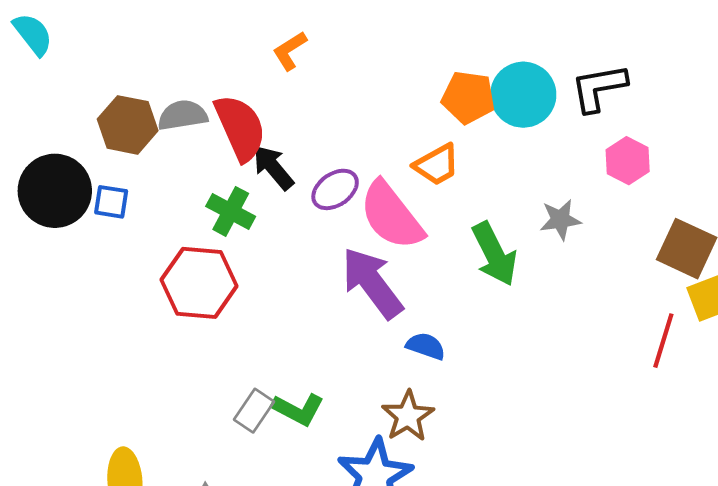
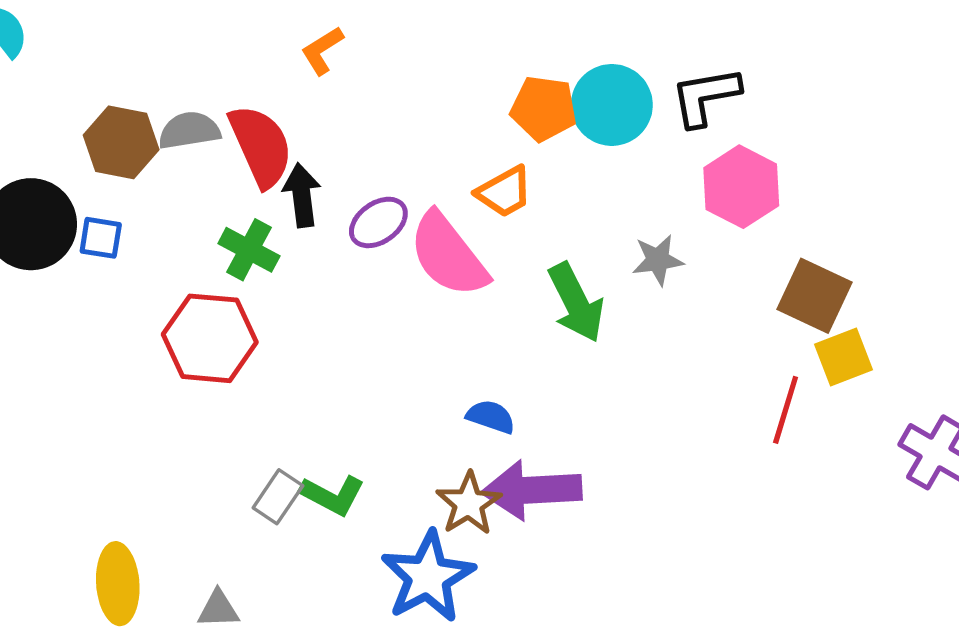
pink hexagon: (628, 161) -> (741, 187), size x1.4
black arrow: (273, 167) -> (302, 195), turned 33
purple arrow: (372, 283) -> (532, 490), moved, turned -56

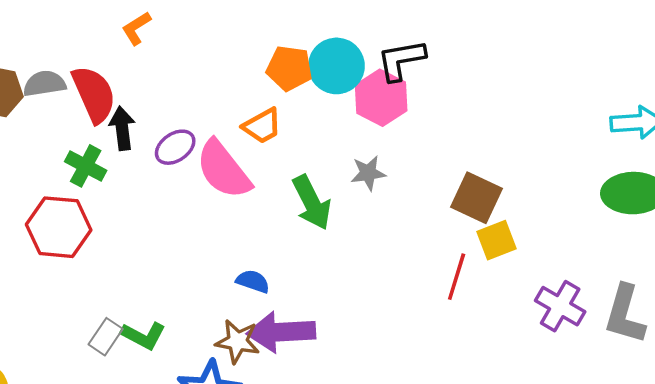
pink hexagon: (741, 187) -> (381, 98), moved
brown star: (469, 504) -> (238, 341), turned -30

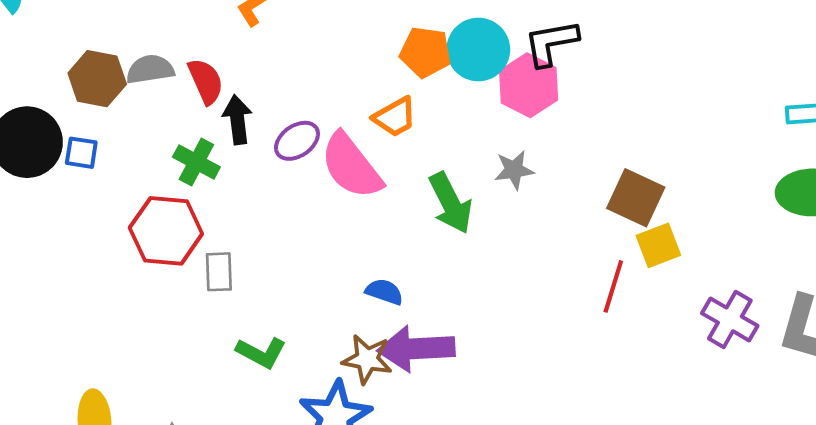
red semicircle: (94, 94) -> (206, 81), size x0.7
gray rectangle: (106, 337) -> (219, 272), moved, turned -36

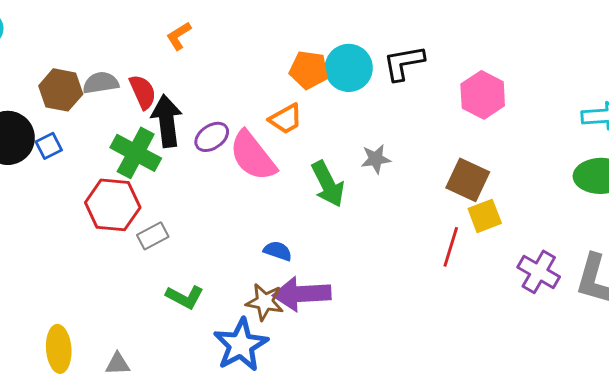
pink hexagon: (529, 85) -> (483, 95), moved
black arrow: (237, 120) -> (167, 121), size x1.4
blue square: (81, 153) -> (49, 146), turned -36
green cross: (196, 162) -> (136, 153), size x1.4
gray rectangle: (219, 272) -> (153, 236), turned 64

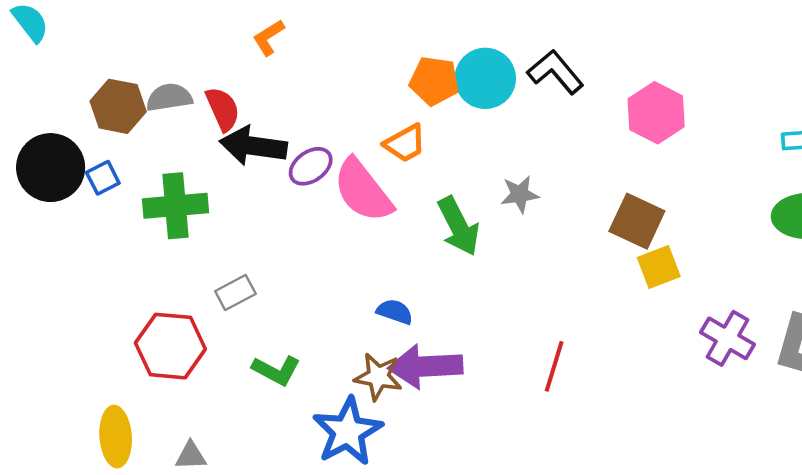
black L-shape: (404, 63) -> (555, 72), turned 60
black arrow: (167, 121) -> (253, 146), turned -75
green cross: (136, 153) -> (176, 206), moved, turned -33
red hexagon: (113, 205) -> (170, 346), moved
red line: (451, 247) -> (554, 366), moved

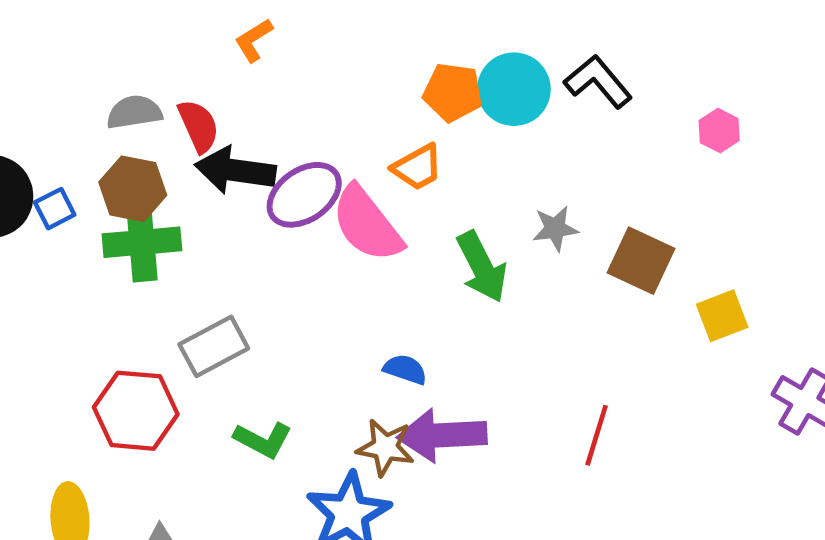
brown hexagon: (118, 106) -> (133, 189), moved
pink hexagon: (656, 113) -> (719, 131), size x0.6
purple ellipse: (311, 166) -> (304, 195), size x1.4
brown square: (637, 221) -> (641, 261), moved
gray rectangle: (235, 292) -> (214, 346), size x1.4

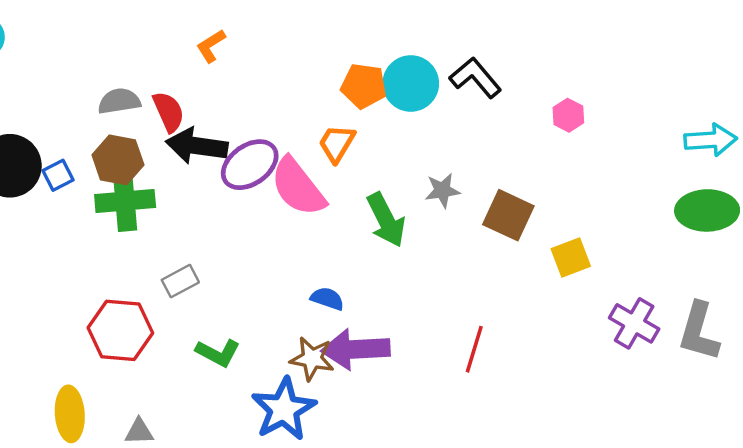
orange trapezoid: (417, 167) -> (337, 143), turned 150
gray rectangle: (214, 346) -> (180, 281), size x0.7

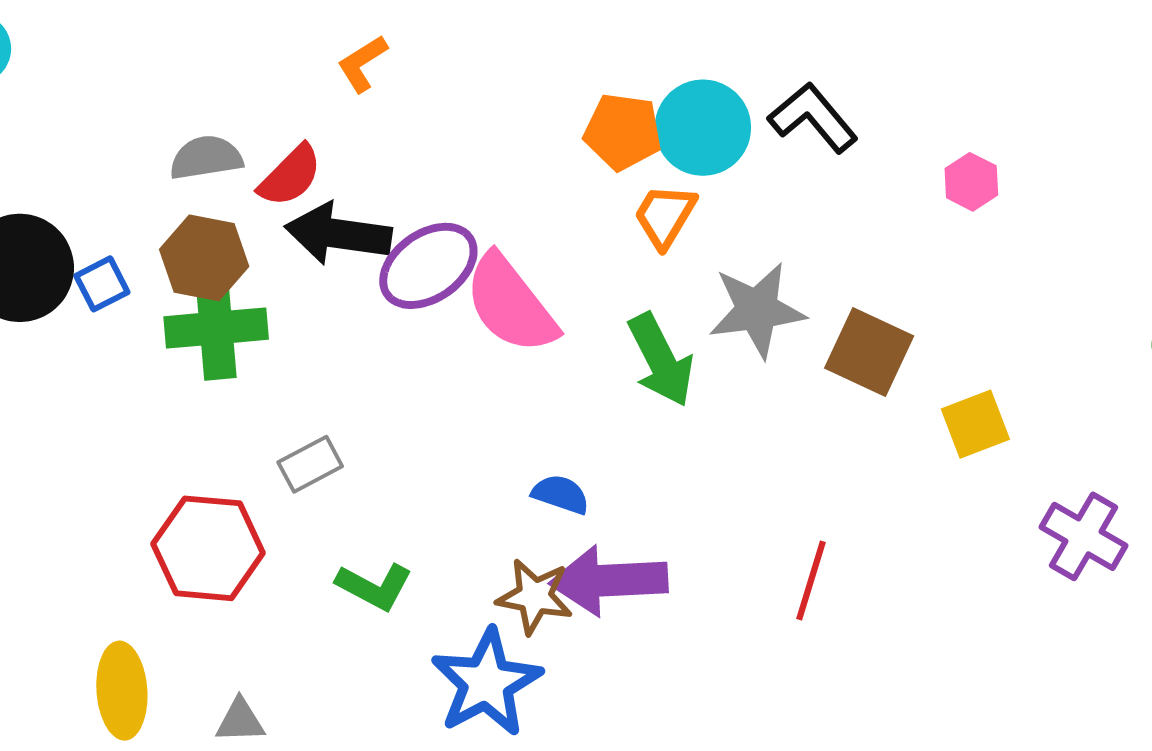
red semicircle: (169, 112) -> (290, 176), turned 69
orange trapezoid: (337, 143) -> (665, 216), moved
gray star: (443, 190) -> (757, 310), size x1.6

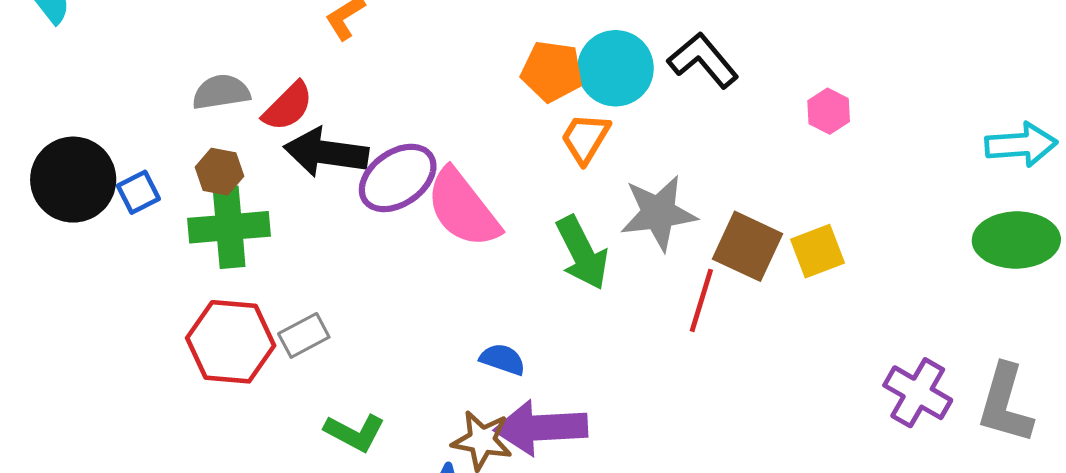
brown hexagon: (204, 258) -> (219, 172), size x0.7
yellow square: (975, 424) -> (818, 251), moved
red hexagon: (208, 548) -> (231, 342), moved
red line: (811, 580) -> (701, 300), moved

